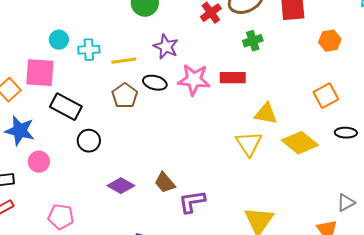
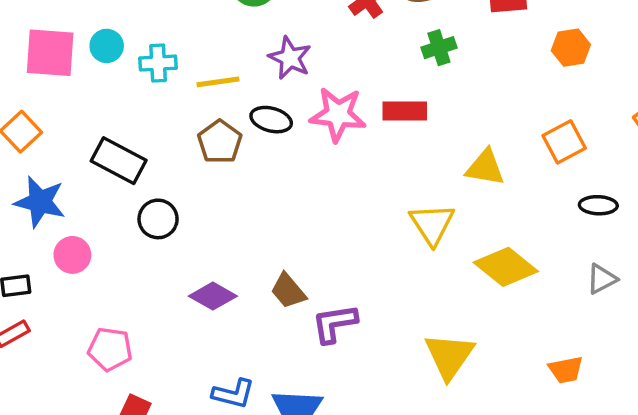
pink square: (40, 73) -> (50, 53), moved
yellow triangle: (266, 114) -> (485, 168), moved
yellow diamond: (300, 143) -> (506, 267), moved
gray triangle: (346, 203) -> (602, 279), moved

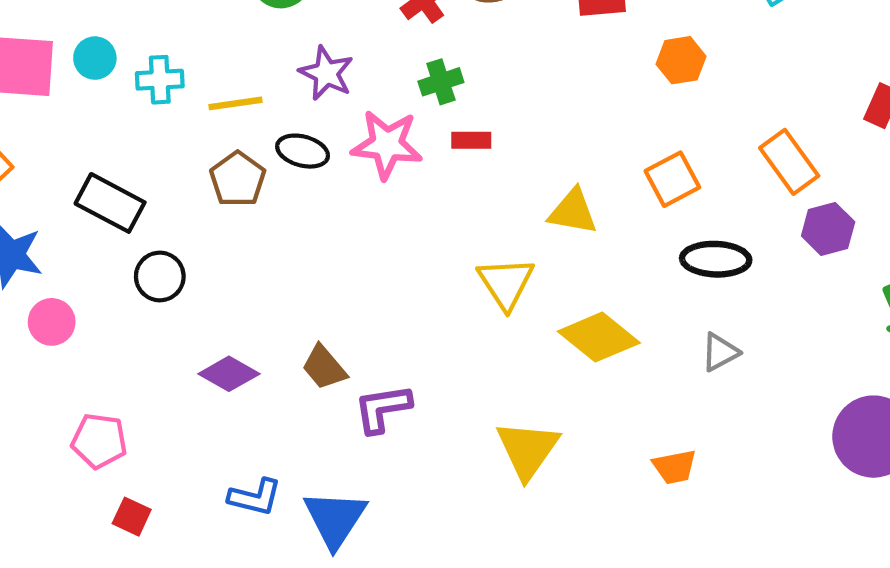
green cross: (439, 48) -> (441, 82), moved
red rectangle: (405, 111) -> (471, 140), size x0.7
black ellipse: (598, 205) -> (716, 259), size x1.4

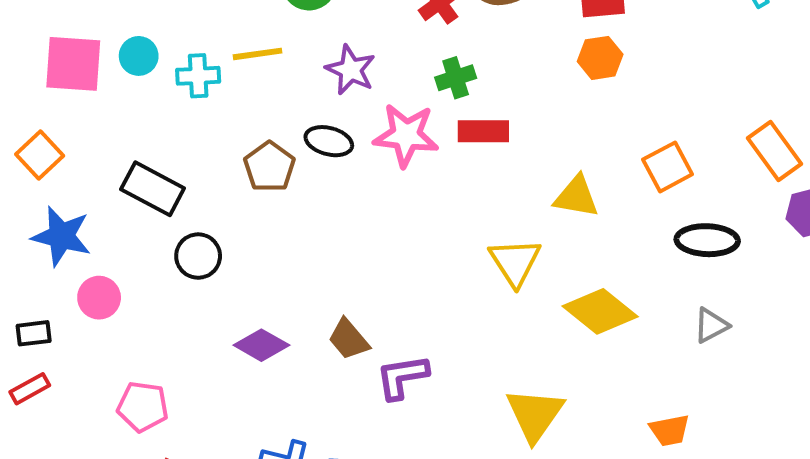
orange hexagon: (681, 60) -> (600, 58), moved
yellow line: (235, 103) -> (258, 54), moved
red rectangle: (471, 140) -> (483, 131), size x1.4

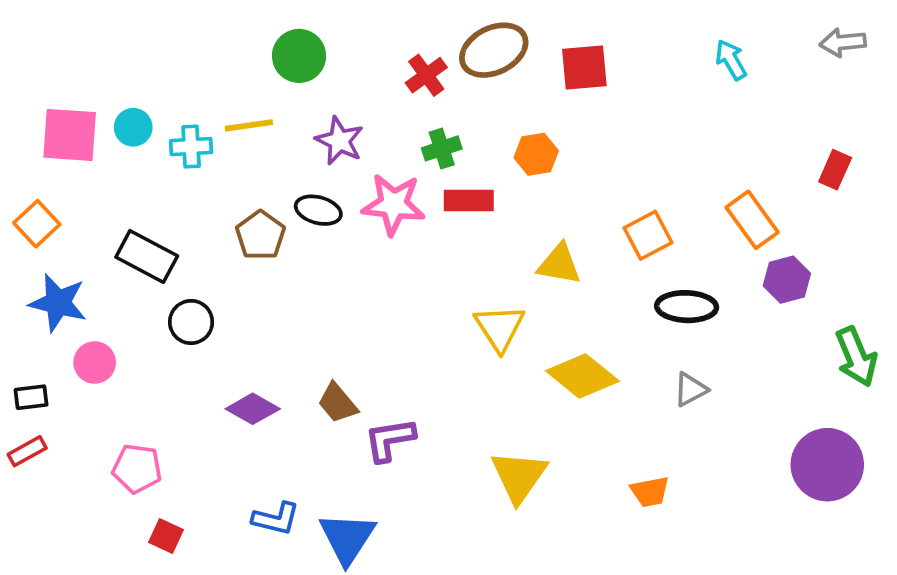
orange hexagon: (600, 58) -> (536, 154), moved

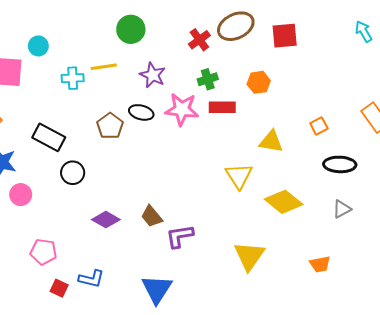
cyan circle: (133, 127) -> (38, 46), moved
orange square: (648, 235) -> (319, 126), size x0.7
blue L-shape: (276, 519) -> (91, 279), moved

